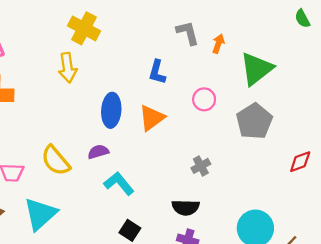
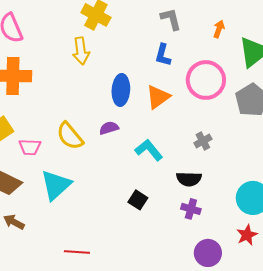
gray L-shape: (188, 33) -> (171, 19), moved
pink circle: (204, 99) -> (206, 80), size x1.8
cyan L-shape: (119, 183) -> (149, 150), moved

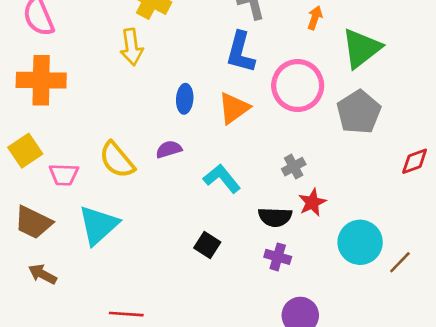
blue L-shape: (163, 55) -> (240, 52), size x1.4
blue ellipse: (121, 90) -> (185, 99), size x0.7
red star: (247, 235) -> (312, 202), moved

